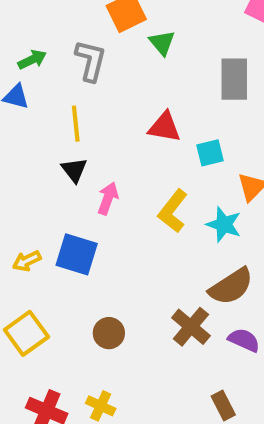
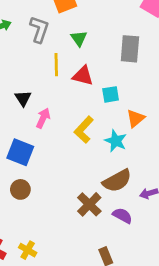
green triangle: (162, 43) -> (79, 38), moved
yellow line: (76, 124) -> (56, 65), moved
brown circle: (109, 333) -> (20, 189), moved

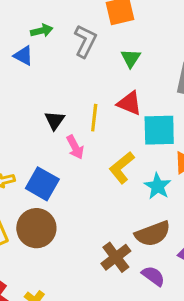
yellow line: (56, 65) -> (94, 118), moved
cyan square: (111, 94) -> (159, 130), size x1.6
pink arrow: (43, 118) -> (75, 147), turned 120
brown circle: (20, 189) -> (36, 228), size x1.6

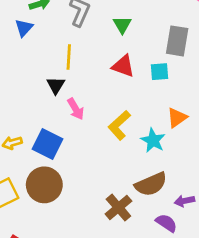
blue triangle: (23, 56) -> (24, 28), turned 48
yellow line: (94, 118) -> (69, 57), moved
cyan square: (159, 130) -> (159, 72), moved, size x0.6
purple semicircle: (153, 276) -> (166, 223), moved

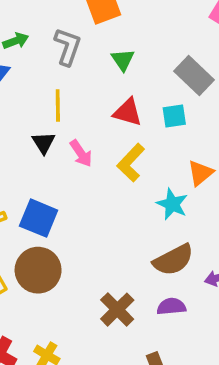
gray rectangle: (177, 41) -> (194, 76), turned -52
pink arrow: (76, 109) -> (81, 153), moved
yellow L-shape: (119, 125) -> (131, 163), moved
brown cross: (118, 208) -> (117, 310), moved
purple semicircle: (166, 223) -> (171, 307), moved, turned -35

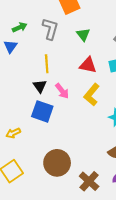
blue square: (39, 218) -> (42, 111), moved
brown circle: (38, 270) -> (57, 163), moved

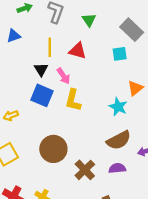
blue triangle: (10, 47) -> (14, 36), moved, turned 32
red triangle: (88, 65) -> (78, 51), moved
yellow L-shape: (92, 95) -> (73, 100), moved, turned -30

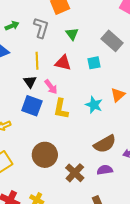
cyan square: (120, 54) -> (94, 63), moved
cyan star: (118, 107) -> (94, 105), moved

